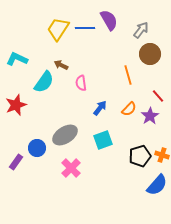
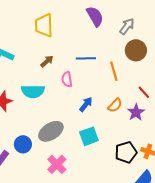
blue line: (85, 28) -> (86, 58), moved
yellow trapezoid: (58, 29) -> (44, 25), turned -35
brown arrow: (61, 65) -> (47, 61), turned 112
cyan semicircle: (44, 82) -> (33, 91), moved, turned 55

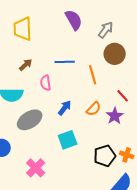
gray ellipse: (51, 131) -> (30, 120), moved

